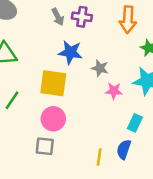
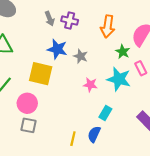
gray star: (100, 68) -> (81, 56), moved
pink circle: (53, 119) -> (27, 103), moved

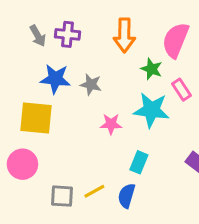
gray square: (29, 125) -> (62, 196), moved
yellow line: (73, 139) -> (94, 191), moved, turned 56

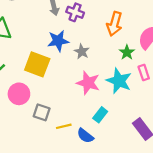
blue star: (55, 79) -> (58, 41), turned -30
pink star: (111, 124) -> (88, 83), size x1.5
gray square: (62, 196) -> (42, 112), moved
blue semicircle: (127, 196) -> (85, 136), turned -84

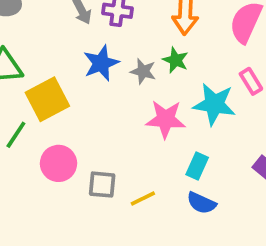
green star: (127, 52) -> (176, 60), moved
yellow square: (37, 64) -> (47, 99), moved, turned -35
blue semicircle: (85, 136) -> (201, 203), moved

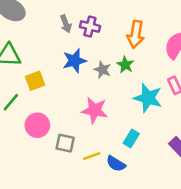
yellow square: (47, 99) -> (35, 81), size x0.7
pink star: (166, 119) -> (95, 110), moved
blue semicircle: (201, 203) -> (116, 164), moved

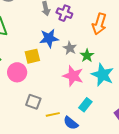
green star: (125, 65) -> (87, 56), moved
yellow square: (35, 81) -> (32, 56), moved
pink star: (95, 110) -> (73, 76), moved
pink circle: (37, 125) -> (17, 72), moved

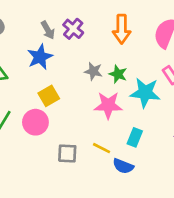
purple cross: (64, 13) -> (73, 29), turned 35
blue star: (49, 38) -> (40, 57), moved
yellow line: (53, 114) -> (101, 148), moved, turned 56

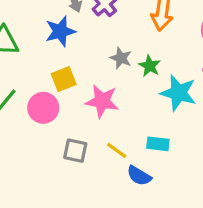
pink star: (108, 105) -> (102, 101), moved
cyan rectangle: (135, 137) -> (158, 144), turned 66

